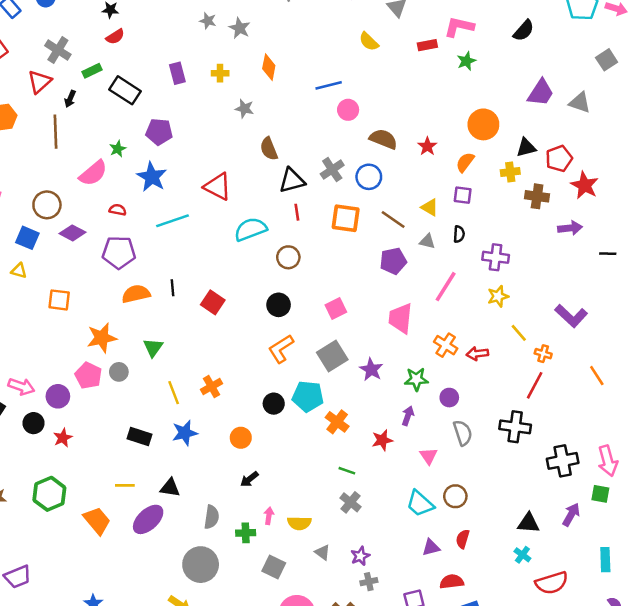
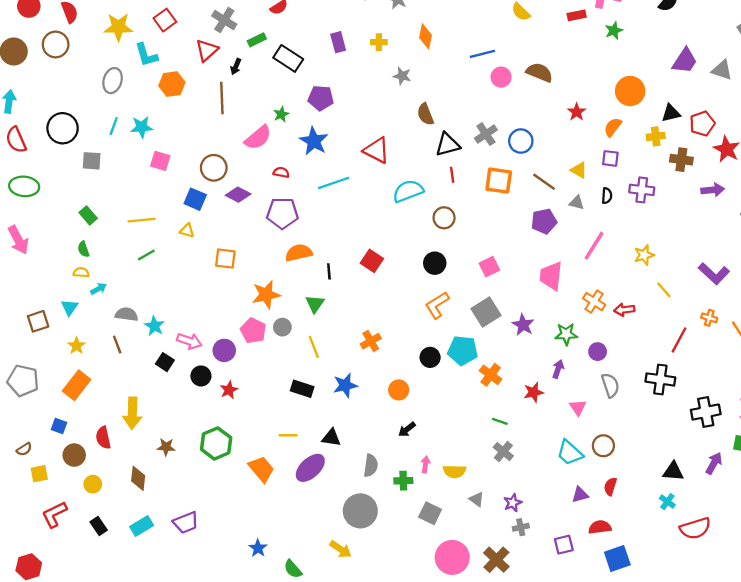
brown semicircle: (383, 139) -> (539, 72), moved
purple cross: (496, 257) -> (642, 190), moved
black line: (173, 288) -> (329, 271), moved
orange cross: (543, 354) -> (709, 318), moved
yellow line: (174, 393) -> (314, 347), moved

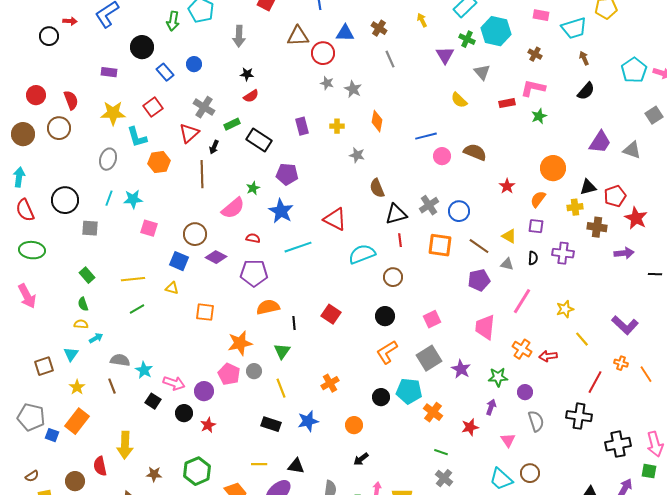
blue square: (59, 426) -> (52, 435), moved

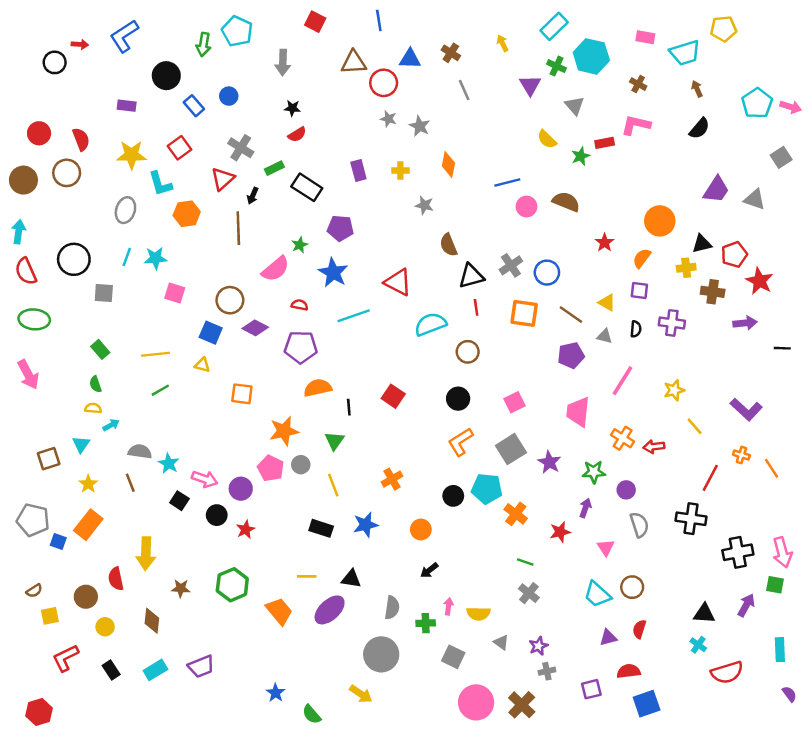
green star: (539, 116) -> (581, 156), moved

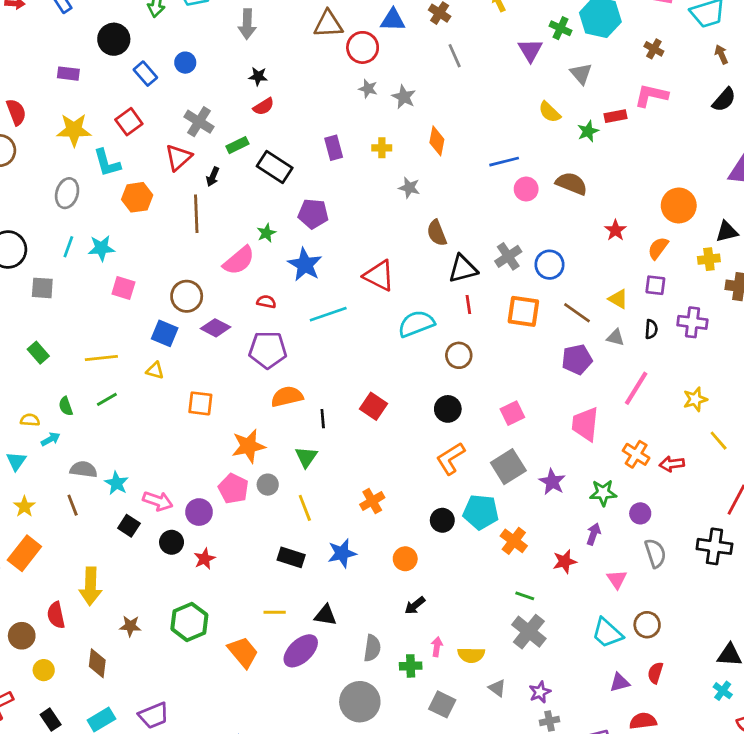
green semicircle: (95, 384) -> (66, 406), moved
gray cross: (529, 593) -> (529, 632), size x1.4

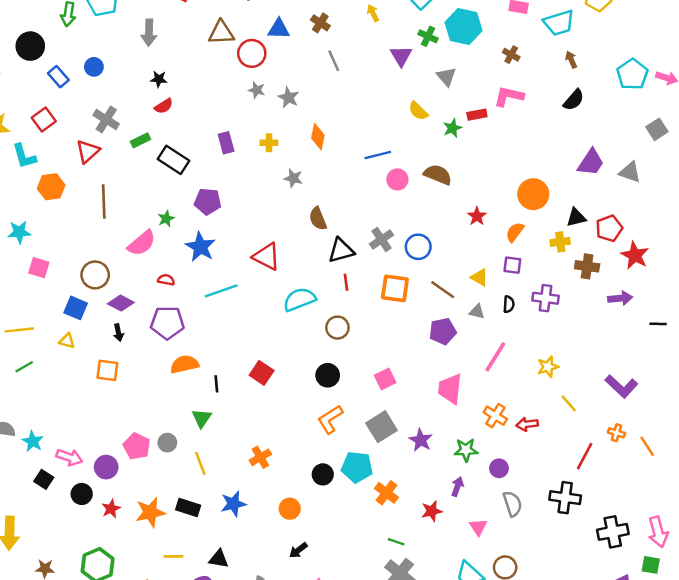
black arrow: (213, 177) -> (118, 332), moved, turned -35
orange star: (248, 446) -> (150, 512), moved

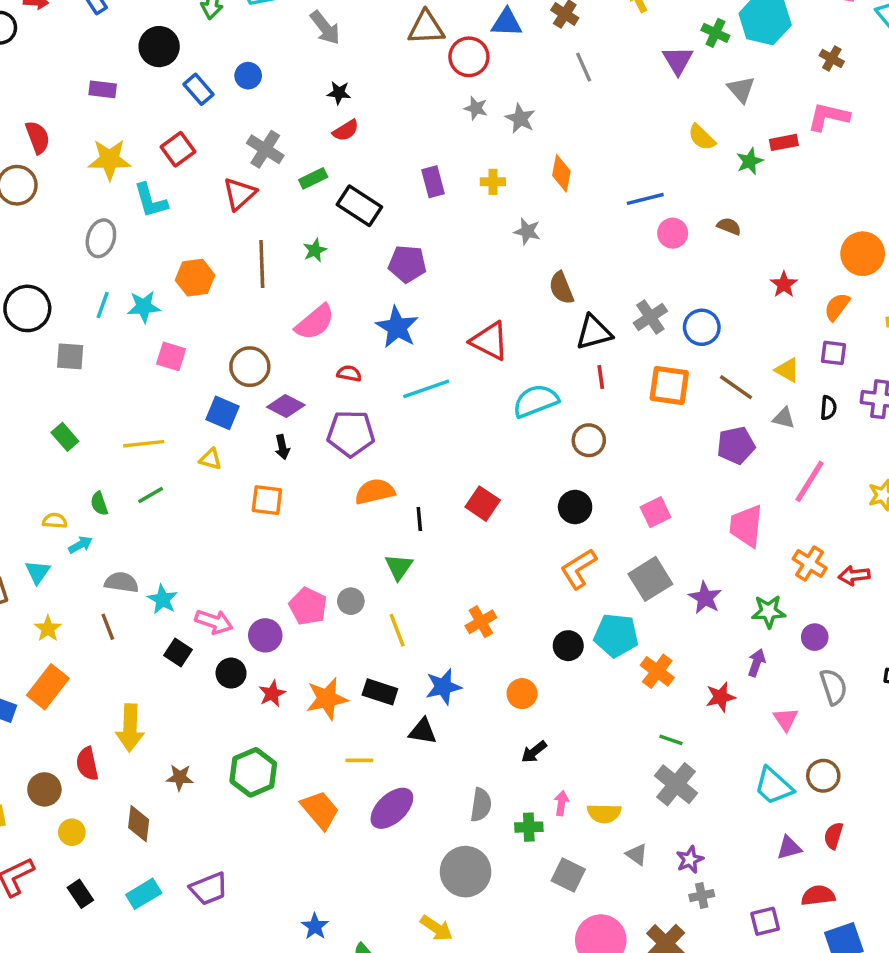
gray arrow: (149, 33) -> (325, 28), turned -40
brown semicircle: (438, 175) -> (729, 226), size x0.6
orange hexagon: (51, 187) -> (195, 278), moved
green star: (166, 219) -> (315, 250), moved
black triangle: (219, 559) -> (423, 731), moved

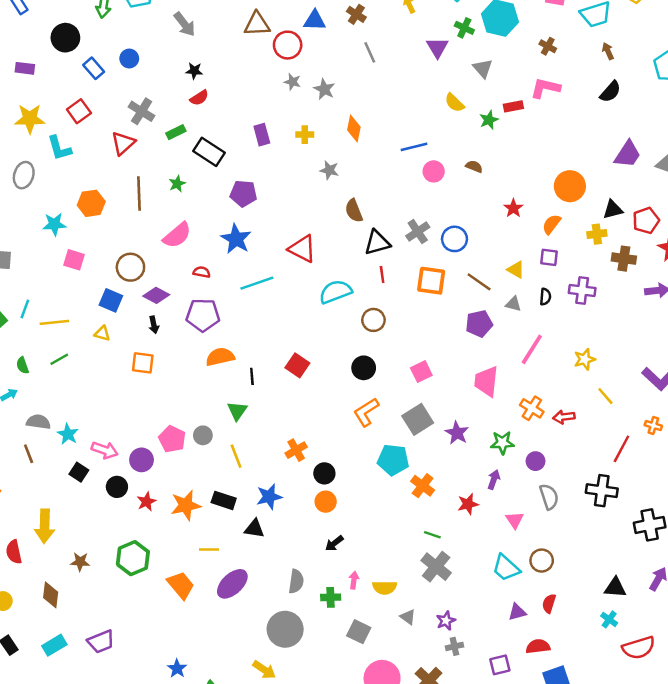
cyan line: (103, 305) -> (25, 309), moved
black circle: (568, 646) -> (324, 473), moved

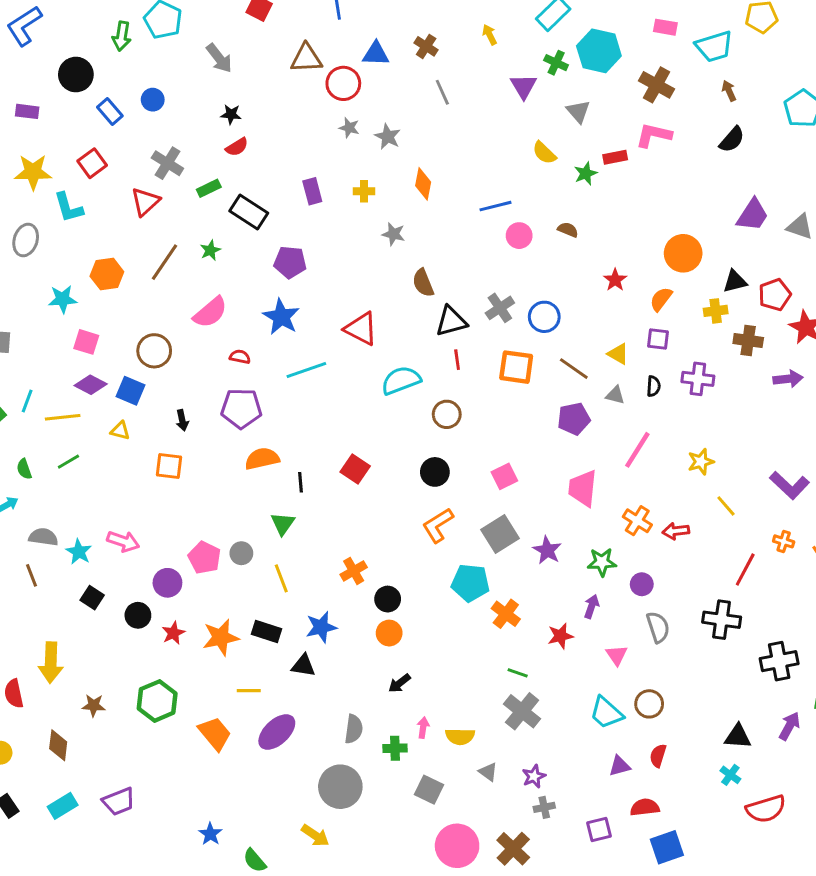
brown cross: (548, 46) -> (657, 85), size x1.6
brown line: (139, 194) -> (165, 262), turned 36
purple diamond: (156, 295) -> (91, 385), moved
pink arrow: (105, 450) -> (123, 541), moved

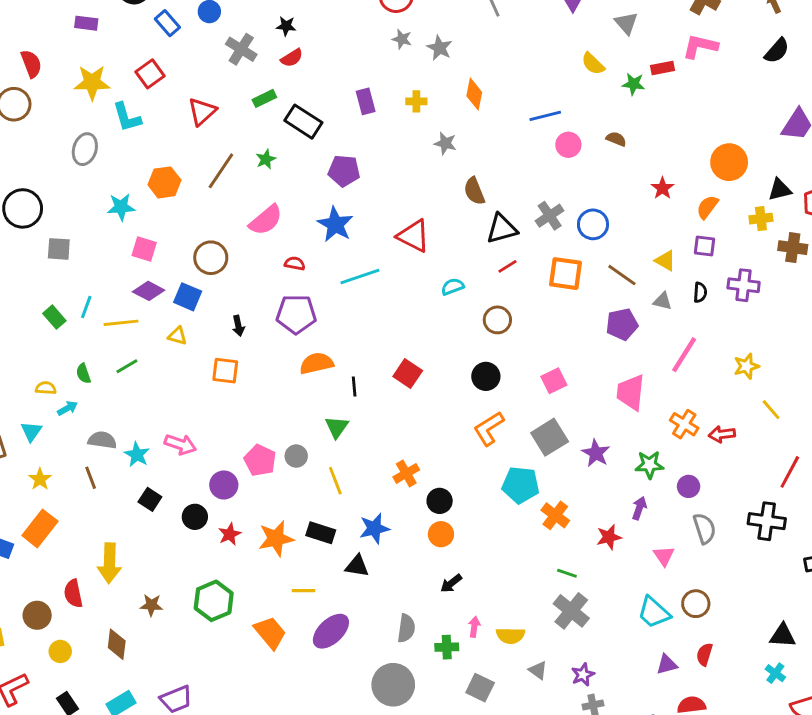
gray cross: (167, 163) -> (241, 49), moved
green star: (586, 174) -> (634, 84), turned 30
red line: (457, 360) -> (508, 266), turned 66
cyan semicircle: (401, 380) -> (453, 287), size x0.6

